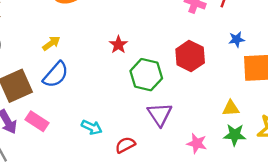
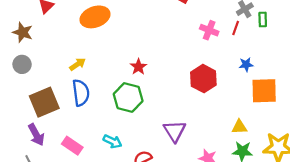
blue semicircle: (56, 75) -> (81, 93), turned -50
green hexagon: (146, 75) -> (128, 97), moved
pink rectangle: (37, 121) -> (72, 146), moved

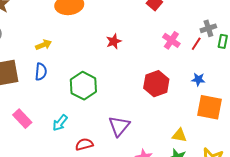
red star: (138, 67) -> (114, 41), moved
blue semicircle: (81, 93) -> (41, 72), size x0.7
cyan arrow: (112, 141) -> (60, 123), turned 90

